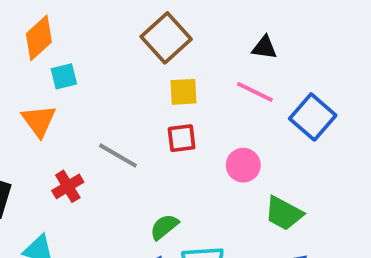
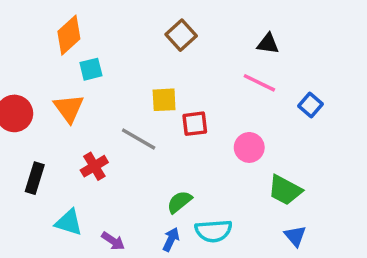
brown square: (166, 38) -> (181, 35), size x0.7
yellow square: (183, 92) -> (164, 100), moved
blue square: (313, 117) -> (310, 105), size x0.6

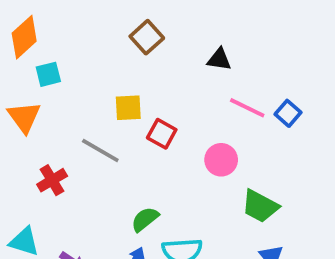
black triangle: (268, 44) -> (219, 59), moved
pink line: (259, 83) -> (247, 108), moved
red square: (195, 124) -> (162, 134), turned 36

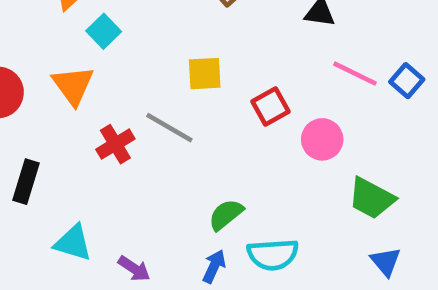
cyan square: (48, 74) -> (104, 31), turned -30
red square: (162, 134) -> (270, 106), moved, turned 32
red cross: (52, 180) -> (115, 144), moved

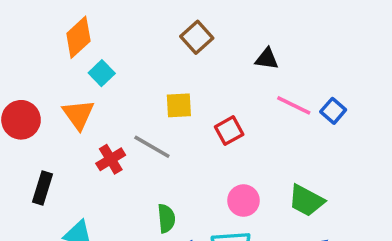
pink circle: (322, 139) -> (243, 201), moved
green semicircle: (226, 215) -> (166, 218), moved, turned 124

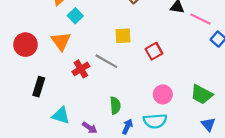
pink line: (294, 105) -> (200, 19), moved

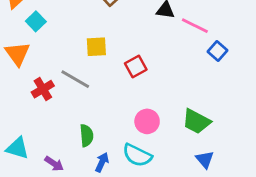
cyan semicircle: (155, 121) -> (137, 155), turned 30

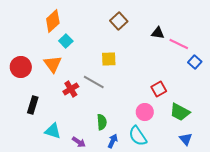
red square: (136, 66) -> (159, 89), moved
cyan semicircle: (137, 155) -> (138, 136), turned 30

